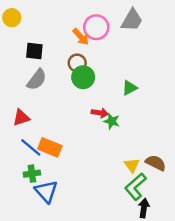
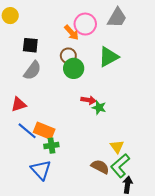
green triangle: (130, 88) -> (109, 57), moved, size x1.5
brown semicircle: (156, 163) -> (100, 167), moved
green cross: (32, 174) -> (51, 146), moved

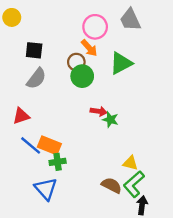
gray trapezoid: (117, 18) -> (130, 20), turned 125
orange arrow: (72, 32) -> (89, 48), moved
yellow triangle: (117, 147) -> (130, 163), turned -40

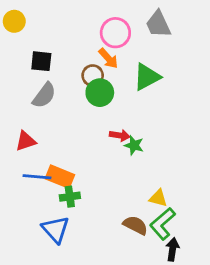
blue line: (31, 145) -> (37, 177), turned -35

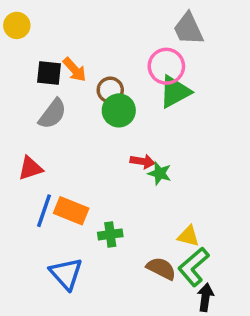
pink circle: (115, 33) -> (166, 66), moved
orange arrow: (108, 58) -> (75, 70), moved
blue line: (37, 177) -> (44, 211), turned -76
green cross: (70, 197) -> (110, 234), moved

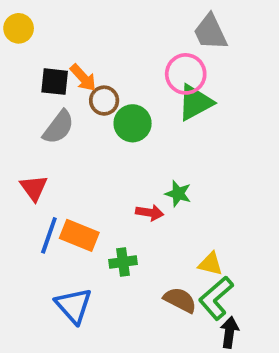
brown circle: (110, 90) -> (104, 101), moved
red arrow: (143, 161) -> (150, 213), moved
red triangle: (30, 168) -> (34, 188), turned -48

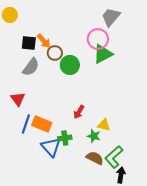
gray trapezoid: (210, 32) -> (111, 17), turned 65
green star: (178, 194) -> (94, 136), moved
red arrow: (150, 213) -> (79, 112), turned 112
yellow triangle: (210, 264) -> (104, 125), moved
blue triangle: (74, 306) -> (51, 147), moved

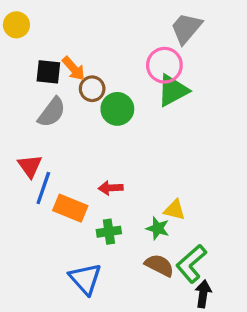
red arrow: (79, 112) -> (111, 188), moved, turned 56
blue line: (26, 124) -> (43, 188), moved
blue triangle: (51, 147) -> (85, 279), moved

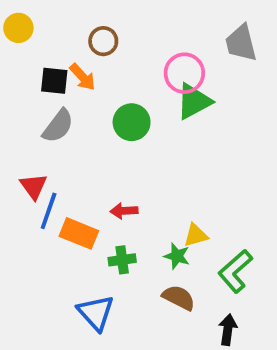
gray trapezoid: (186, 28) -> (241, 43), moved, turned -54
brown circle: (92, 89) -> (103, 41), moved
yellow triangle: (175, 210) -> (196, 235), turned -30
green L-shape: (191, 264) -> (235, 271), moved

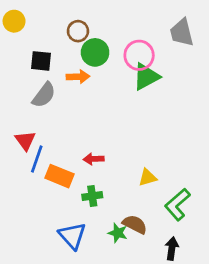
orange arrow: (83, 77) -> (78, 77), moved, turned -50
green circle: (132, 122) -> (95, 52), moved
green star: (177, 256) -> (118, 233), moved

